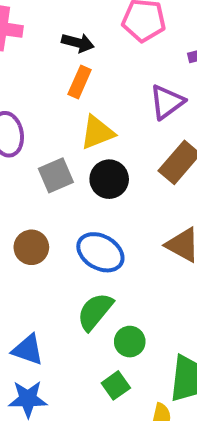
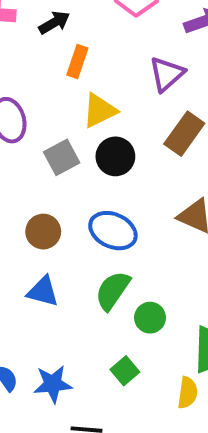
black arrow: (78, 43) -> (54, 23), moved, turned -40
blue triangle: (28, 350) -> (43, 291), moved
green square: (116, 385) -> (125, 371), moved

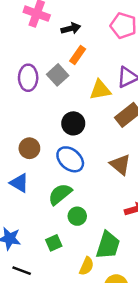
yellow triangle: (100, 111) -> (100, 90), moved
black circle: (115, 156) -> (73, 123), moved
gray square: (62, 157) -> (58, 75), moved, turned -30

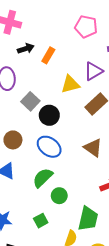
black arrow: (71, 28) -> (26, 49), moved
gray square: (58, 75) -> (30, 101), moved

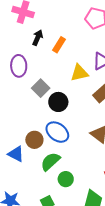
black arrow: (26, 49) -> (38, 38), turned -49
brown circle: (13, 140) -> (34, 140), moved

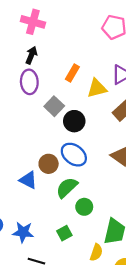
black arrow: (38, 38) -> (31, 55), moved
orange rectangle: (59, 45) -> (72, 73), moved

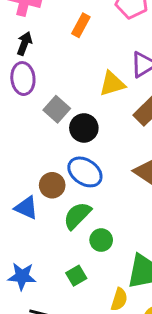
orange rectangle: (72, 73) -> (81, 25), moved

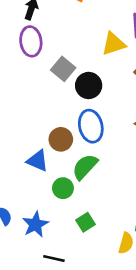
blue ellipse: (85, 172) -> (91, 126), turned 44
green circle: (101, 240) -> (63, 188), moved
blue star: (22, 276) -> (35, 224), turned -30

